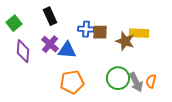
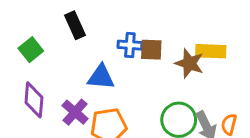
green square: (14, 23) -> (31, 50), moved
purple cross: (50, 44) -> (75, 112), moved
purple diamond: (23, 51) -> (34, 100), moved

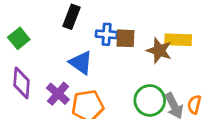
black rectangle: (75, 25) -> (71, 17), moved, turned 45
blue triangle: (101, 77) -> (81, 63), turned 30

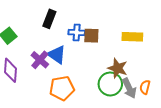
brown star: (159, 51) -> (118, 68), moved
purple cross: (58, 94) -> (40, 60), moved

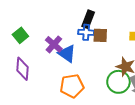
black rectangle: (49, 19) -> (88, 19), moved
purple cross: (40, 60) -> (54, 44), moved

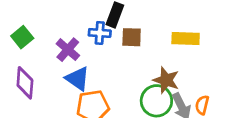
blue cross: (86, 32) -> (100, 33), moved
blue triangle: (67, 54) -> (78, 79), moved

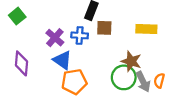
blue cross: (100, 33) -> (80, 35), moved
green square: (22, 37) -> (17, 16), moved

